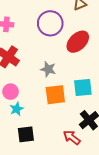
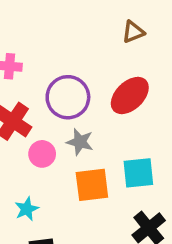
purple circle: (50, 23) -> (68, 97), moved
pink circle: (11, 92) -> (42, 154), moved

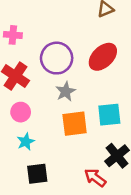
gray star: (80, 142) -> (66, 91), turned 30
pink circle: (42, 154) -> (21, 112), moved

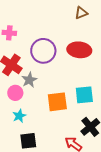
red ellipse: (103, 57) -> (79, 50), turned 50
gray star: (66, 91) -> (29, 80), moved

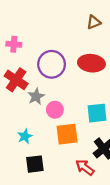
pink circle: (15, 93) -> (55, 110), moved
orange square: (57, 102) -> (67, 134), moved

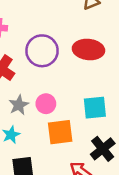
gray star: (36, 96) -> (19, 105), moved

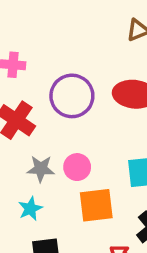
gray star: (19, 105) -> (41, 169), turned 30

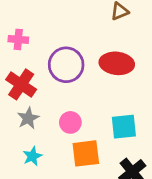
gray star: (41, 169) -> (28, 118), moved, turned -30

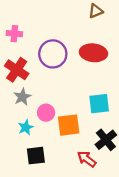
pink circle: (70, 122) -> (46, 113), moved

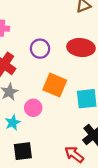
purple circle: (53, 54) -> (40, 49), size x0.7
orange square: (69, 125) -> (55, 85), moved, turned 30

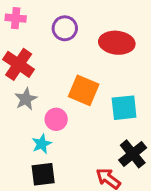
purple circle: (40, 49) -> (65, 28), moved
cyan star: (13, 123) -> (42, 144), moved

